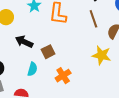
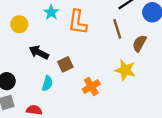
orange cross: (63, 76) -> (91, 87), moved

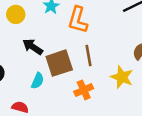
brown line: (117, 29) -> (89, 56), moved
brown square: (65, 64) -> (59, 63), size x1.6

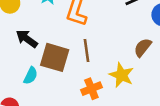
brown square: (59, 63) -> (55, 57), turned 32
orange cross: (84, 90) -> (91, 89), moved

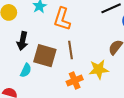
black arrow: (27, 39) -> (22, 41), turned -114
yellow star: (121, 75) -> (99, 69), turned -30

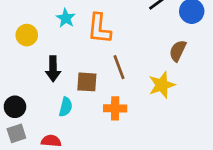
brown square: (45, 56) -> (87, 82), size x0.7
orange cross: (75, 81) -> (115, 108), moved, turned 35

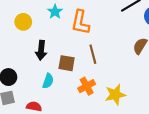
yellow star: (162, 85) -> (115, 95), moved
orange cross: (115, 108) -> (87, 86), turned -35

